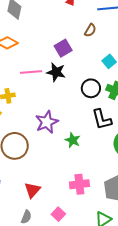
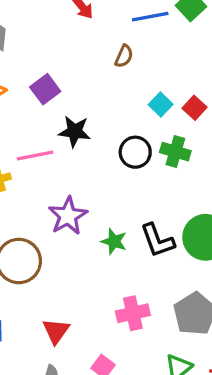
purple square: (63, 48) -> (45, 89), moved
pink line: (31, 72) -> (35, 156), moved
black L-shape: (102, 119) -> (157, 240), moved

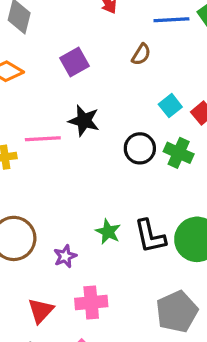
purple square: (45, 89) -> (74, 62), moved
purple star: (68, 216) -> (65, 256), moved, size x0.6
pink cross: (133, 313) -> (91, 302), moved

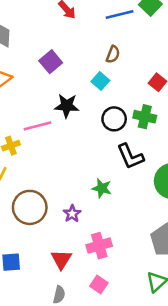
brown semicircle: (141, 54) -> (113, 54), moved
cyan square: (170, 106) -> (100, 81), moved
black L-shape: (150, 236) -> (130, 156), moved

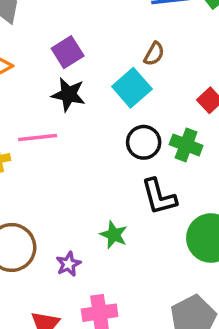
cyan square: (100, 81) -> (132, 88), size x1.5
black star: (67, 106) -> (68, 94), moved

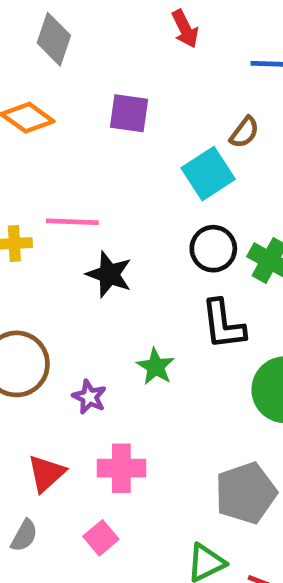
purple square: (68, 52) -> (129, 113), turned 32
black star: (68, 94) -> (109, 274), moved
purple star: (68, 264) -> (89, 397), turned -30

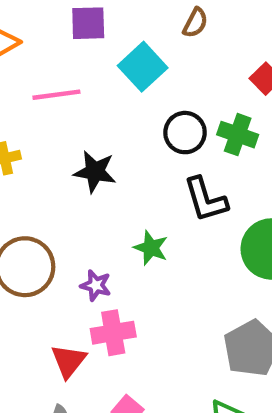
cyan square: (208, 174) -> (143, 67), moved
pink line: (72, 222) -> (56, 95), moved
pink cross: (121, 468) -> (113, 333), moved

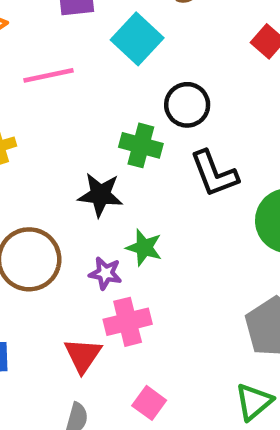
green cross: (238, 135) -> (141, 145), moved
black star: (95, 172) -> (100, 195), moved
green star: (151, 248) -> (144, 248), moved

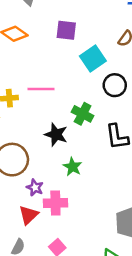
pink line: (48, 75) -> (41, 89), moved
black circle: (187, 105) -> (115, 85), moved
purple star: (105, 273) -> (35, 188), moved

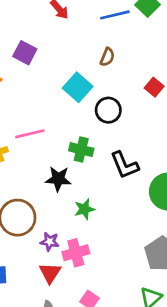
purple square: (66, 30) -> (25, 53), moved, turned 35
green star: (72, 167) -> (84, 209), turned -30

